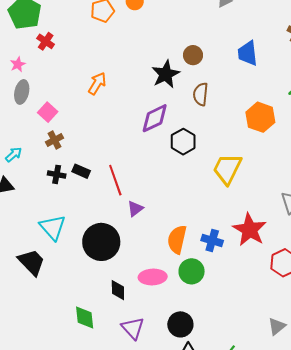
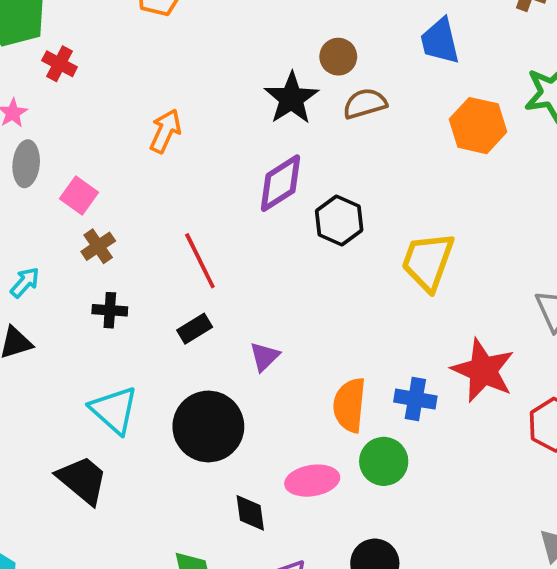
brown semicircle: (201, 94) -> (365, 104), moved, turned 75
orange hexagon: (260, 117) -> (478, 126), moved
black rectangle: (81, 171) -> (195, 329), moved, turned -48
red line: (115, 180) -> (200, 261), moved

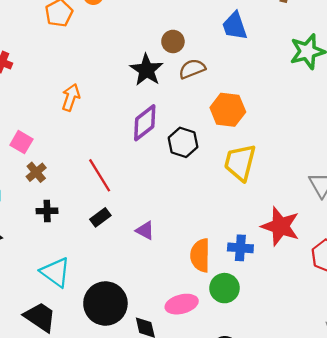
orange hexagon: (478, 126) -> (228, 110), moved
purple triangle: (264, 357) -> (145, 230), turned -42
black circle: (208, 426) -> (105, 303), moved

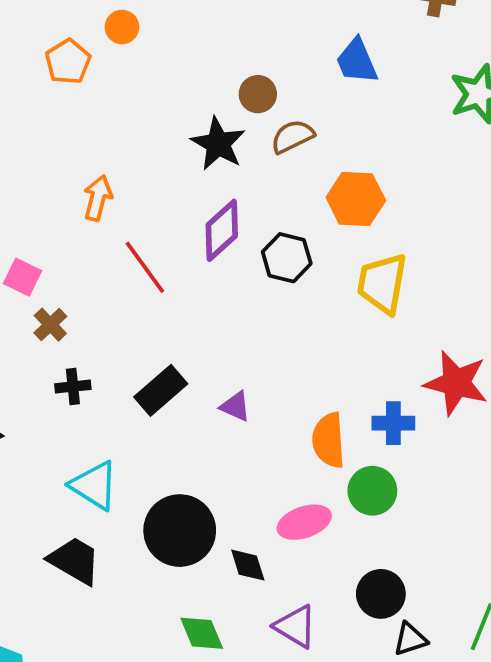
red line: (100, 175) -> (145, 267), moved
black rectangle: (100, 217) -> (161, 390), size x1.5

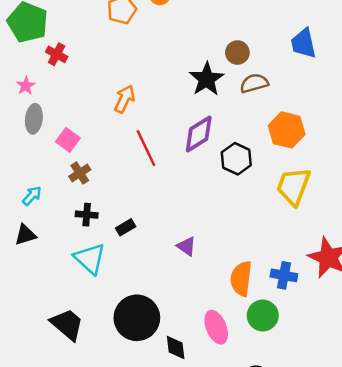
black rectangle: (161, 390) -> (126, 227), moved, size x0.6
cyan triangle: (94, 485) -> (90, 259), moved
pink ellipse: (304, 522) -> (216, 327), turned 76

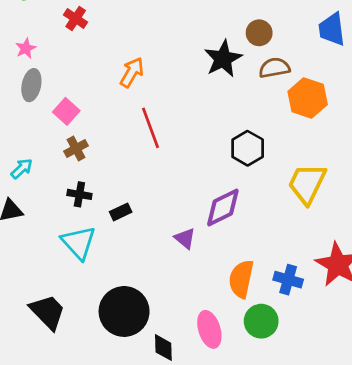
red cross: (57, 54) -> (76, 18), moved
orange hexagon: (287, 130) -> (308, 98), moved
purple diamond: (199, 134) -> (223, 207), moved

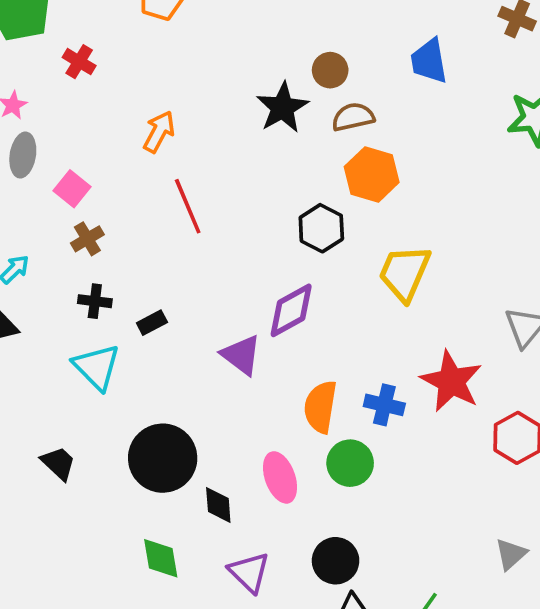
orange hexagon: (308, 98) -> (372, 175), moved
purple triangle: (185, 238) -> (241, 355), size x1.4
black trapezoid: (48, 312) -> (58, 463), size x0.7

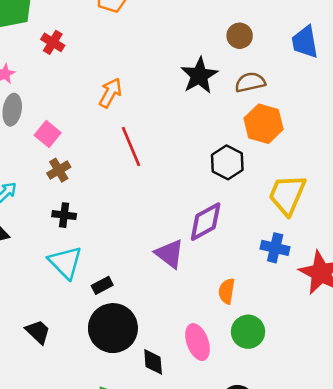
brown circle: (330, 70) -> (240, 36), moved
black rectangle: (152, 323) -> (102, 285), moved
blue cross: (384, 405) -> (275, 248), moved
orange semicircle: (320, 407) -> (227, 291), size x0.7

